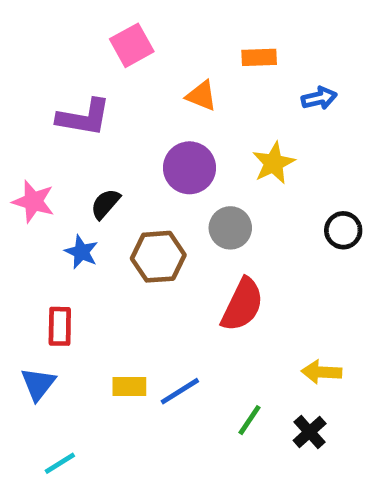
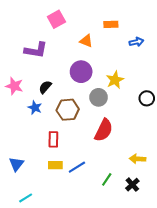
yellow star: (274, 163) -> (115, 80), moved
red rectangle: (60, 326) -> (53, 139), moved

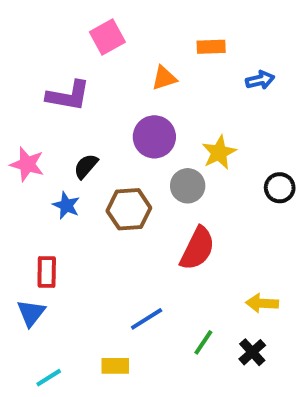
orange triangle: (86, 41) -> (164, 78), turned -40
red rectangle: (53, 139) -> (47, 272), moved
yellow rectangle: (55, 165) -> (115, 366), moved

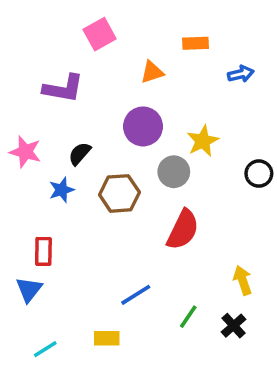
blue star: (66, 205) -> (62, 190), turned 30
yellow arrow: (262, 303) -> (243, 280), turned 68

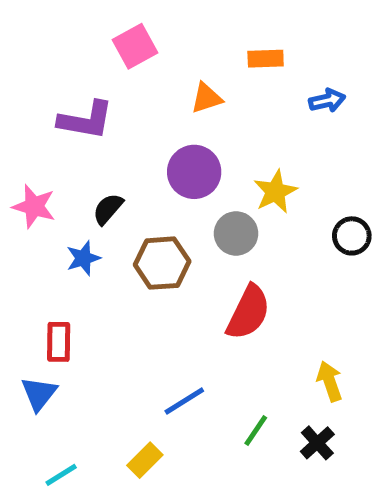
yellow rectangle: (107, 338) -> (145, 460), turned -45

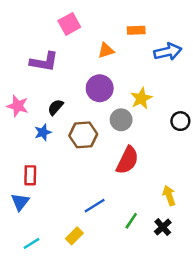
blue arrow: (327, 100) -> (168, 52), size x1.5

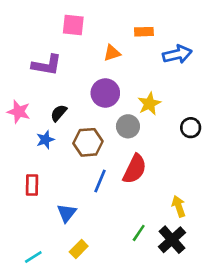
pink square: (69, 24) -> (73, 25), turned 35
blue triangle: (20, 202) -> (67, 213), moved
blue line: (95, 206) -> (100, 181), moved, turned -35
black cross: (163, 227) -> (172, 240), size x1.5

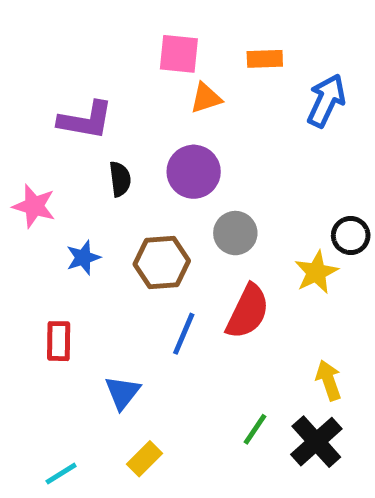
pink square: (73, 25) -> (179, 54), moved
blue arrow: (177, 54) -> (326, 101), turned -52
yellow star: (149, 104) -> (316, 272), moved
black semicircle: (59, 113) -> (120, 179), moved, turned 132

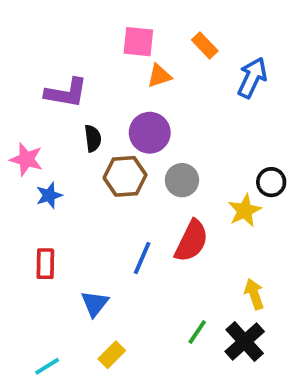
orange rectangle: (265, 59) -> (205, 45), turned 48
blue star: (83, 258) -> (49, 195), moved
brown hexagon: (162, 262) -> (125, 176), moved

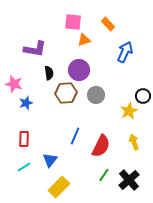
blue arrow: (252, 78) -> (125, 52), moved
red semicircle: (191, 241) -> (101, 146), moved
yellow arrow: (254, 294) -> (134, 142), moved
yellow rectangle: (112, 355) -> (59, 187), size x1.5
cyan line: (47, 366) -> (24, 167), moved

